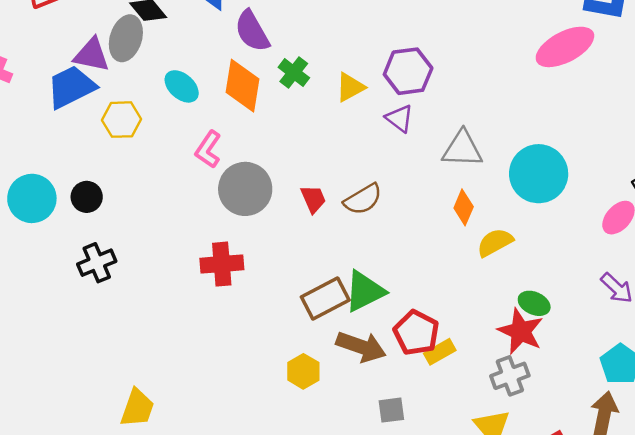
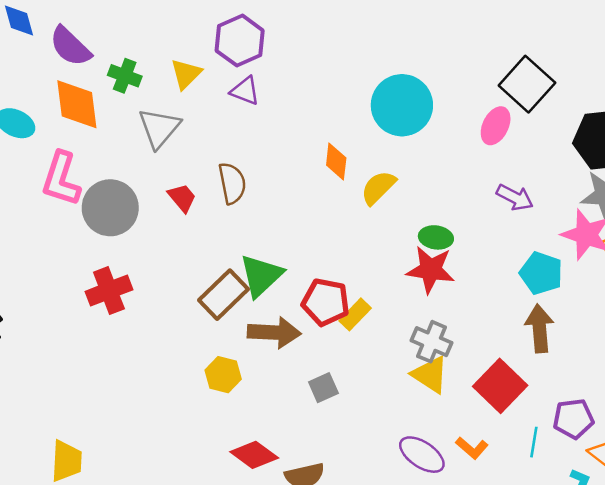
pink L-shape: (208, 149) -> (61, 179), size x1.4
gray triangle: (462, 149) -> (159, 128), moved, turned -36
brown semicircle: (363, 199) -> (232, 183), turned -54
gray cross: (510, 376) -> (431, 342), moved, turned -30

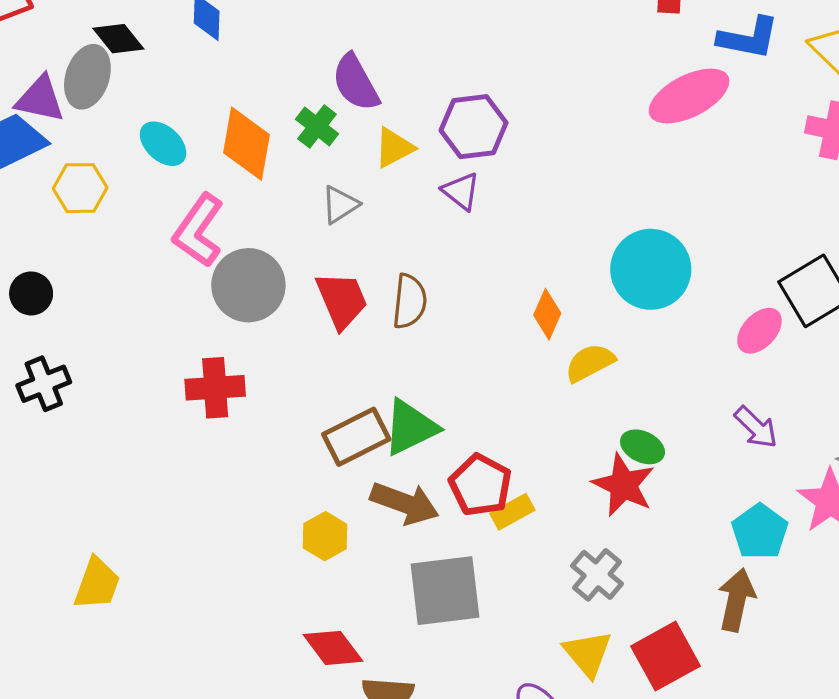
purple semicircle: (70, 46) -> (356, 83), moved
gray triangle: (159, 128) -> (340, 205), size x0.7
red trapezoid: (182, 198) -> (342, 300), size x1.5
yellow triangle: (430, 375) -> (588, 654), moved
gray square: (323, 388) -> (445, 591), size x2.0

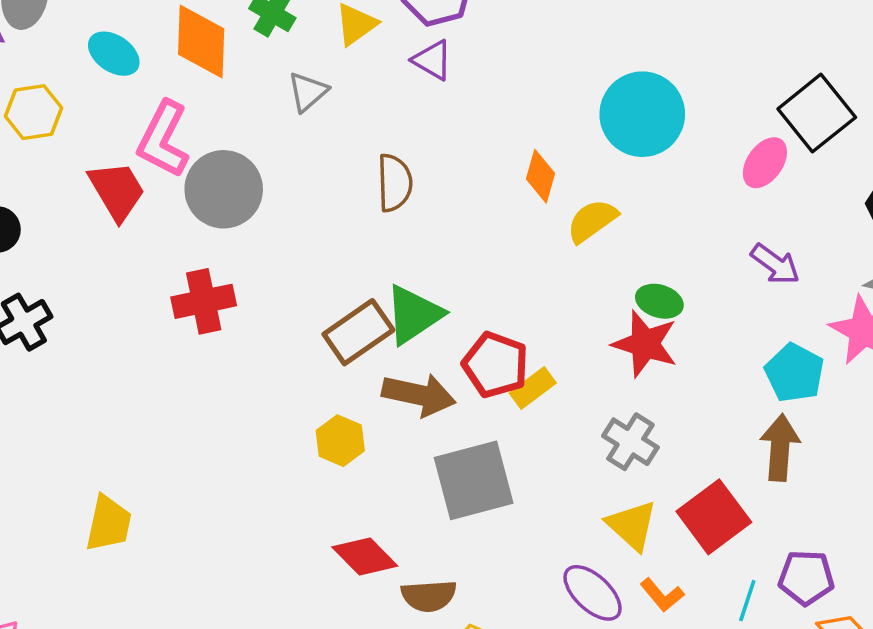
red trapezoid: (342, 300) -> (117, 191), moved

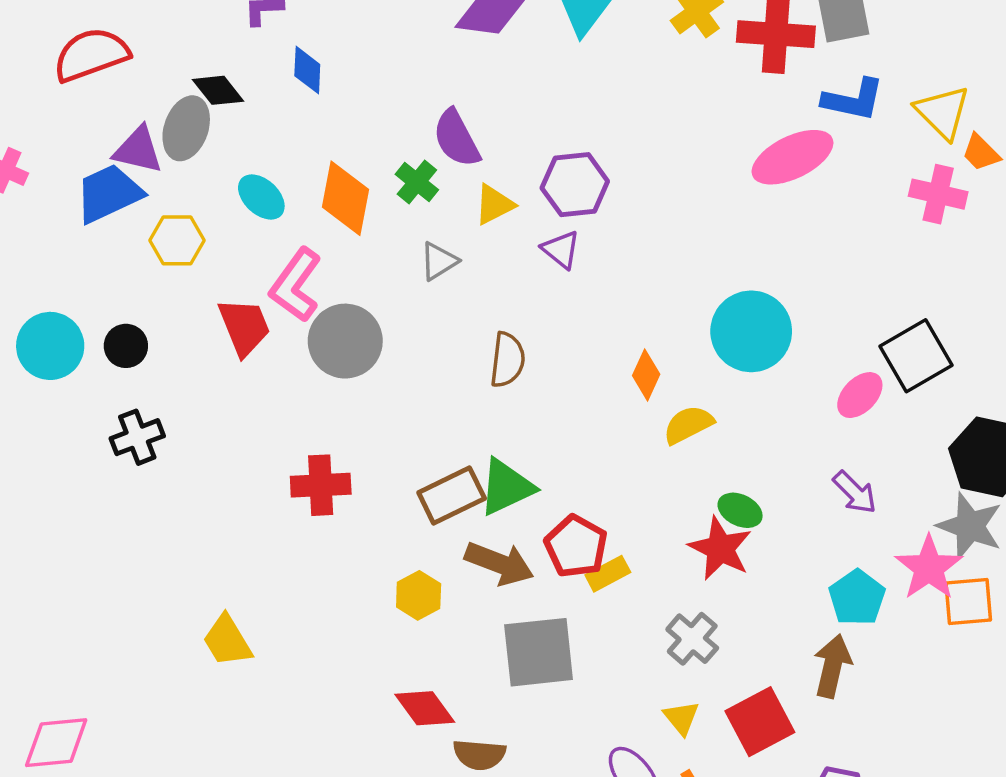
red cross: (204, 301) -> (321, 485), moved
yellow trapezoid: (109, 524) -> (227, 641), moved, turned 128
yellow triangle: (632, 525) -> (681, 718), size x0.7

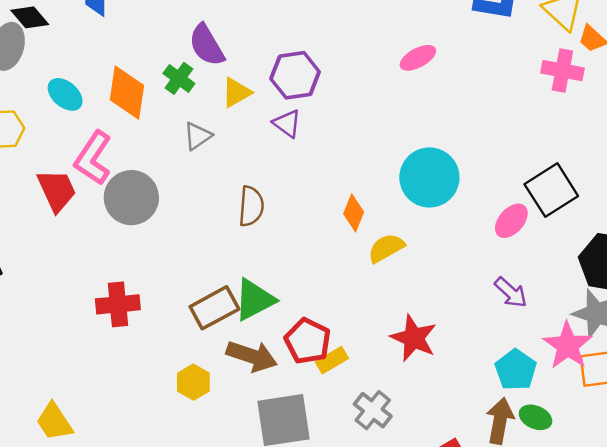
pink ellipse: (793, 157) -> (418, 58), moved, size x0.6
green ellipse: (740, 510) -> (536, 417), moved
gray cross: (692, 639) -> (373, 410), moved

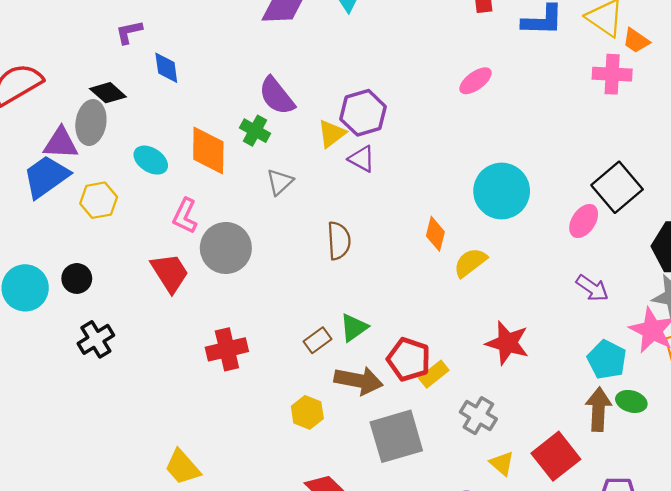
yellow triangle: (236, 93) -> (332, 134), moved
pink L-shape: (93, 158) -> (185, 216), size x0.7
red trapezoid: (57, 190) -> (170, 273), moved
green triangle: (254, 300) -> (354, 328), size x0.7
brown rectangle: (214, 308) -> (318, 340), size x0.6

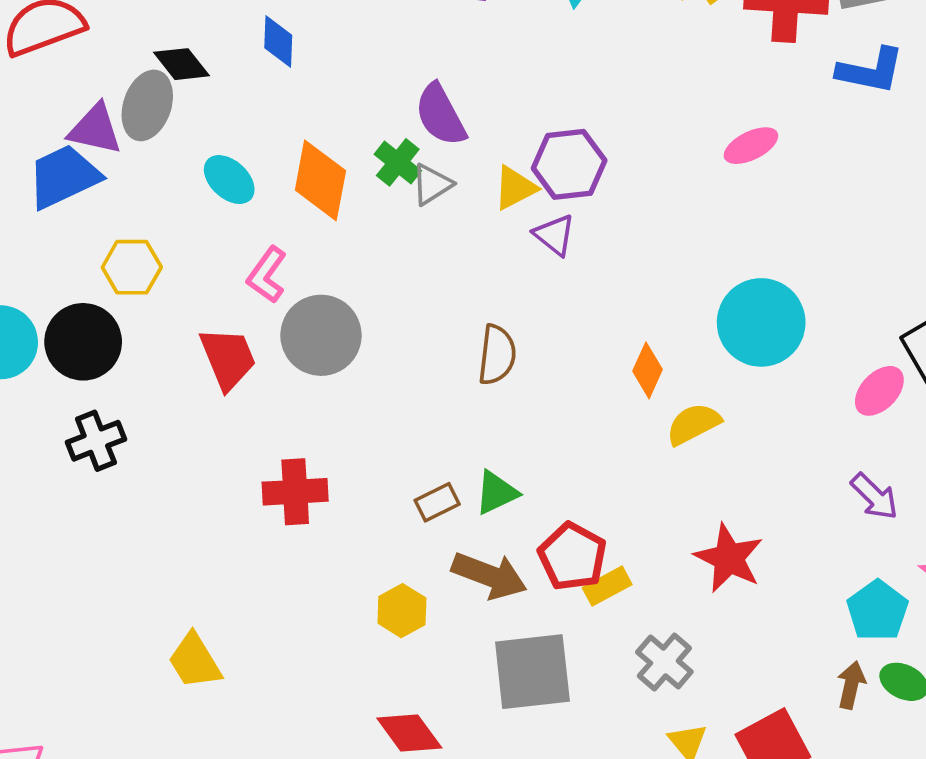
gray triangle: (280, 182) -> (432, 184), moved
yellow hexagon: (99, 200) -> (132, 267), moved
black circle: (77, 278) -> (83, 342), size x1.6
brown arrow: (599, 409) -> (851, 685), size x0.7

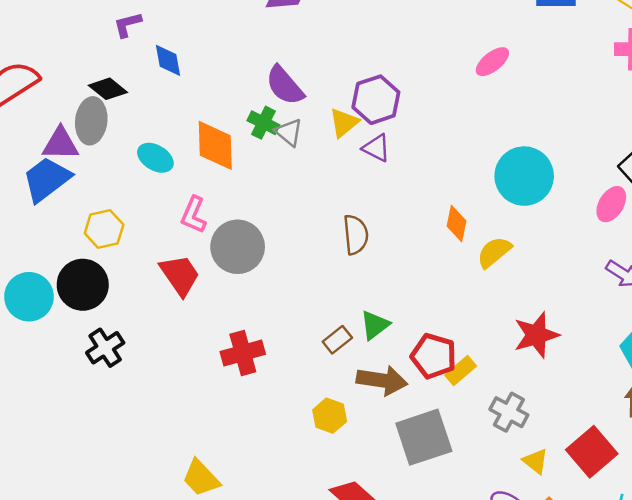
gray triangle: (432, 184) -> (289, 132), turned -36
red star: (729, 558) -> (536, 335), turned -30

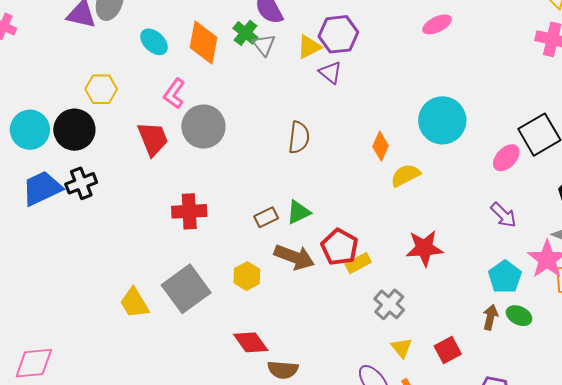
blue trapezoid: (47, 179) -> (42, 188), moved
gray square: (424, 437) -> (186, 289), moved, turned -30
red square: (592, 452) -> (448, 350), size x0.7

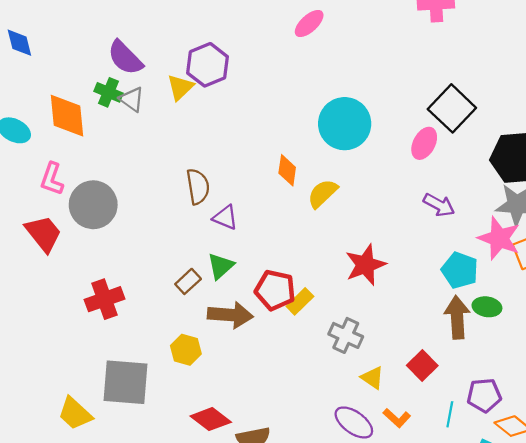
purple triangle: (330, 72) -> (225, 217), moved
gray square: (186, 289) -> (125, 382), turned -33
brown arrow: (490, 317) -> (457, 317), size x1.5

